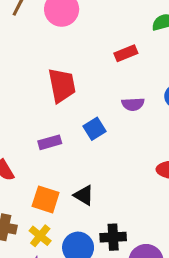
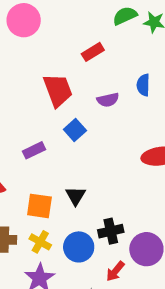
red trapezoid: (62, 85) -> (58, 90), moved
black triangle: (84, 195) -> (76, 196), turned 40

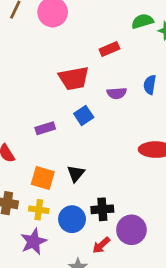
red trapezoid: (58, 90) -> (74, 78), turned 92
yellow cross: (40, 242) -> (39, 210), turned -30

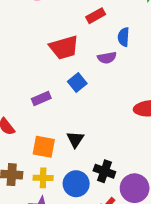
blue semicircle: (150, 85) -> (124, 37), moved
black cross: (102, 209) -> (104, 171), turned 30

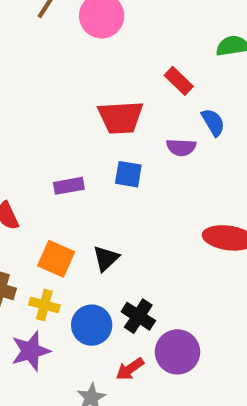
red rectangle: (96, 16) -> (179, 81), turned 60
blue semicircle: (124, 37) -> (213, 122), turned 132
blue square: (77, 82) -> (128, 174), turned 36

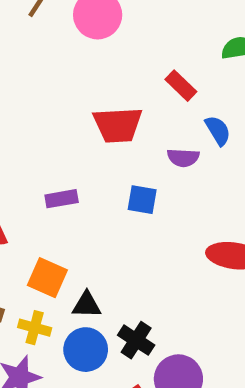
blue square: (128, 174) -> (142, 200), moved
black triangle: (106, 258) -> (87, 305), moved, turned 44

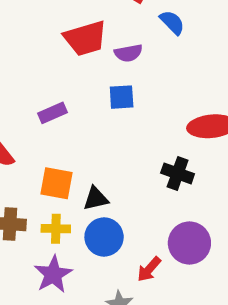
purple semicircle: (183, 158) -> (128, 53), moved
black cross: (136, 340) -> (178, 173), moved

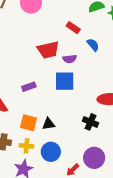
blue square: (122, 97) -> (65, 81), size x1.5
black triangle: (96, 199) -> (49, 124), moved

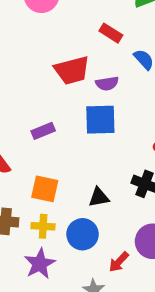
black triangle: (49, 124) -> (99, 197), moved

